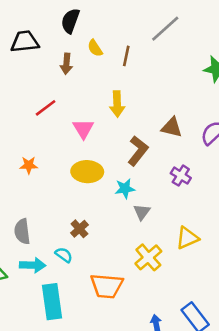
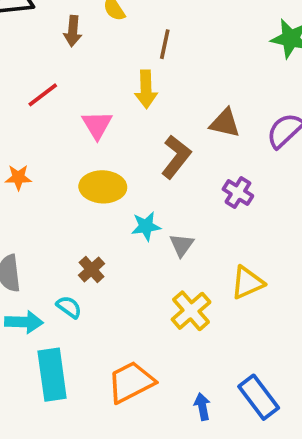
brown line: (126, 56) -> (165, 44), moved
cyan star: (125, 189) -> (146, 226), moved
orange trapezoid: (107, 286) -> (131, 382), moved, turned 148

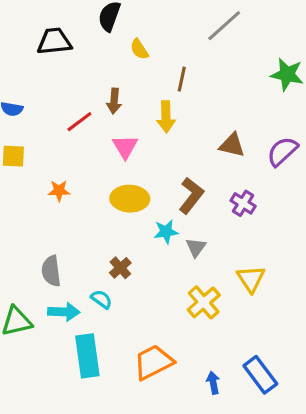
brown arrow: (73, 31) -> (114, 101), moved
brown L-shape: (176, 157) -> (191, 195), moved
yellow triangle: (247, 283) -> (251, 279), turned -40

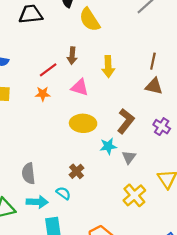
yellow semicircle: (139, 49) -> (90, 20), size x1.6
brown line: (182, 79) -> (153, 61), moved
pink triangle: (125, 147) -> (80, 87), turned -42
orange star: (59, 191) -> (43, 94), moved

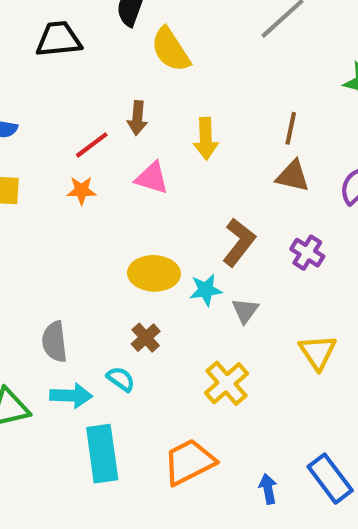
yellow ellipse: (83, 123) -> (154, 273), moved
yellow cross: (134, 195) -> (226, 383), moved

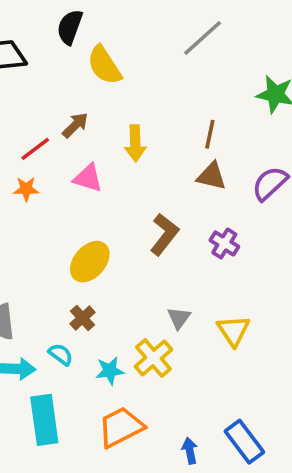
brown arrow: (137, 118) -> (75, 125), turned -140
yellow ellipse: (154, 273) -> (90, 262), turned -51
cyan star: (206, 290) -> (110, 371), moved
gray triangle: (245, 311) -> (179, 318), moved

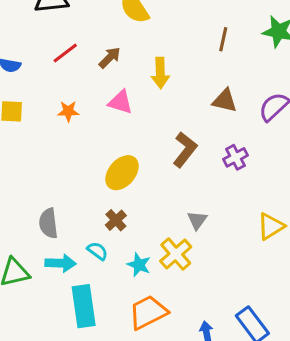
brown line: (210, 134) -> (223, 39), moved
red line: (35, 149) -> (65, 53), moved
purple cross: (224, 243) -> (236, 157), turned 30
yellow triangle: (233, 331) -> (271, 226), moved, turned 32
cyan star: (110, 371) -> (139, 265), turned 30

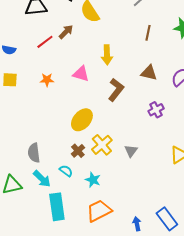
brown arrow: (110, 58) -> (66, 32), moved
brown L-shape: (185, 150) -> (116, 90), moved
yellow cross: (176, 254) -> (102, 145), moved
cyan arrow: (61, 263) -> (42, 179), turned 42

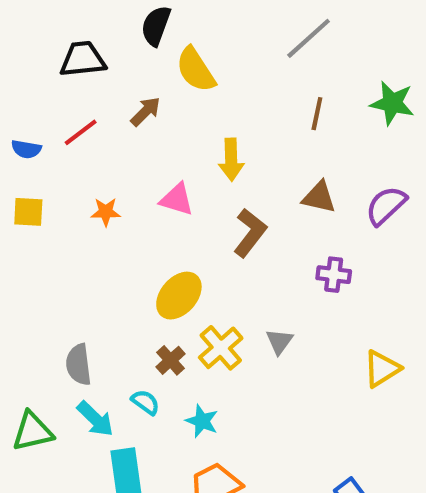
red line: (45, 42) -> (81, 132), moved
purple cross: (156, 110) -> (334, 275), turned 35
gray triangle: (131, 151) -> (279, 342), moved

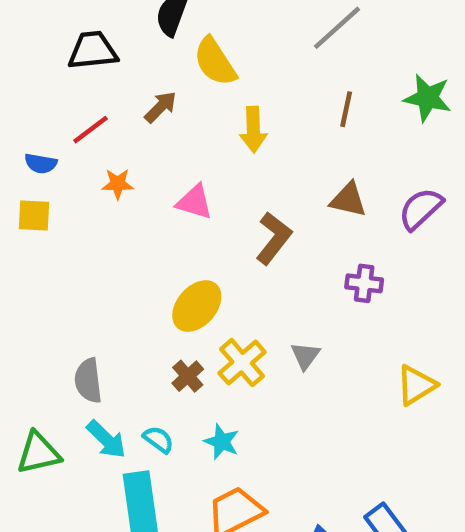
blue semicircle: (26, 149) -> (41, 163), moved
yellow arrow: (231, 160) -> (253, 130), moved
orange star: (106, 212) -> (118, 184), moved
cyan semicircle: (145, 402) -> (158, 439), moved

